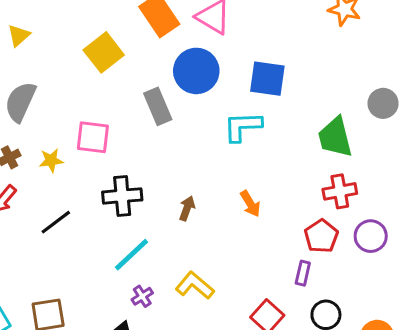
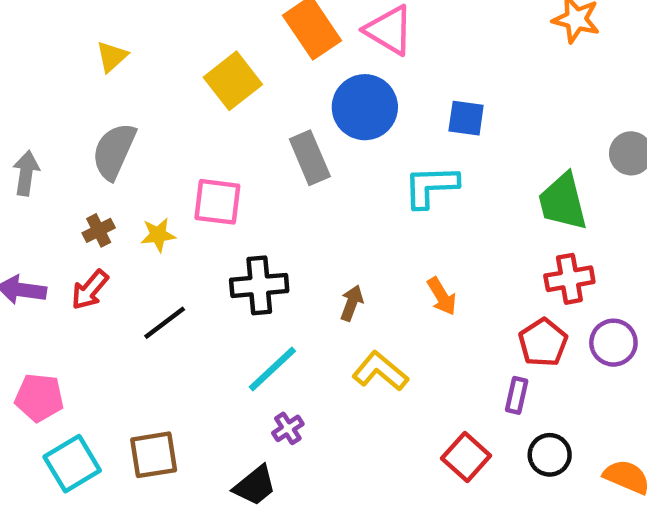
blue square: (267, 79) -> (466, 118), size x0.7
yellow L-shape: (195, 285) -> (380, 371), moved

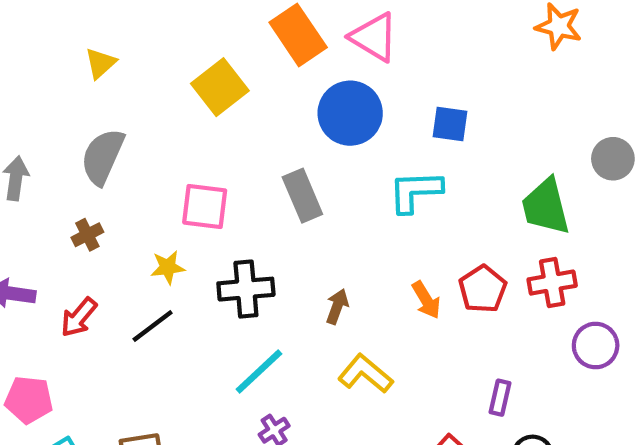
gray rectangle: (310, 158) -> (302, 196), moved
yellow star: (158, 235) -> (168, 267), moved
red arrow: (90, 290) -> (79, 317), moved
red pentagon: (543, 343) -> (483, 289), moved

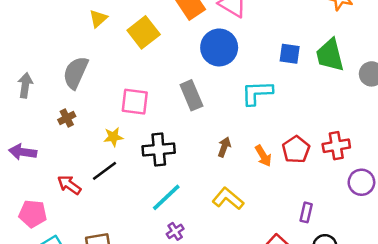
yellow triangle: (100, 63) -> (98, 19), moved
blue square: (450, 124) -> (290, 54), moved
green trapezoid: (546, 207) -> (330, 55), moved
brown arrow: (337, 306) -> (224, 147), moved
red arrow: (79, 317) -> (69, 185), moved, turned 85

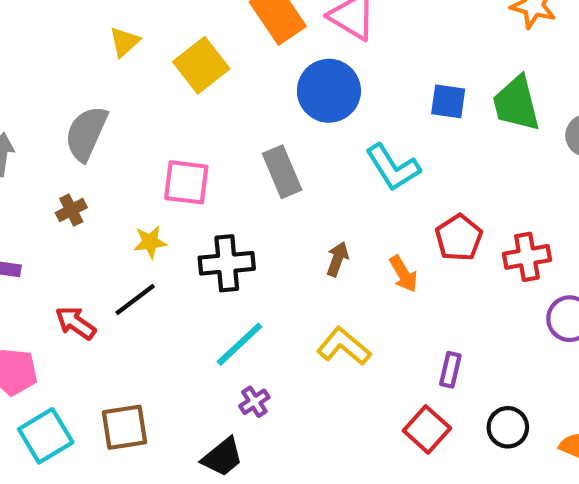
cyan L-shape: (257, 93) -> (393, 167), turned -120
red pentagon: (296, 149) -> (459, 238), moved
purple rectangle: (306, 212) -> (450, 370), moved

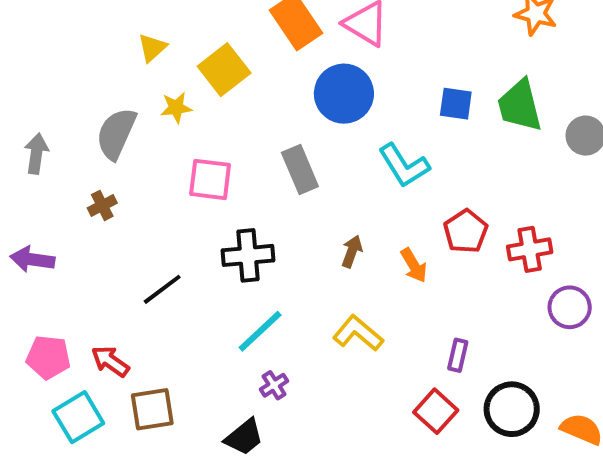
yellow star: (150, 242) -> (176, 108), moved
red arrow: (75, 323) -> (110, 361), moved
black circle: (508, 427) -> (512, 409), size x1.4

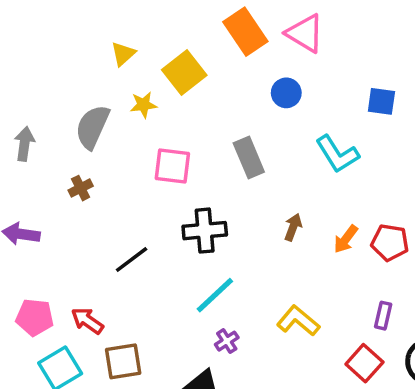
blue circle: (344, 94) -> (286, 93), size x0.6
red pentagon: (466, 231) -> (390, 242), moved, turned -30
orange arrow: (414, 265) -> (346, 239), turned 68
yellow L-shape: (358, 333) -> (298, 321), moved

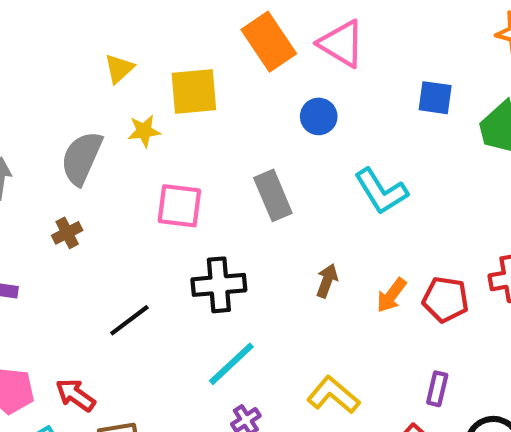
yellow square: (184, 72) -> (194, 91), turned 33
blue square: (381, 101) -> (435, 98), moved

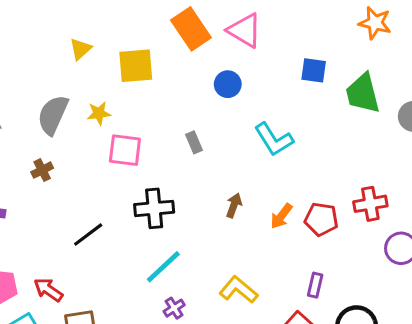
yellow star: (144, 131) -> (99, 113), moved
gray rectangle: (273, 195) -> (194, 142), size x0.6

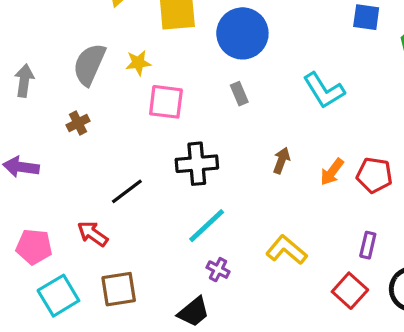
blue circle: (228, 84) -> (242, 33), moved, size x1.8
red arrow: (48, 290) -> (93, 234), moved
purple cross: (174, 308) -> (218, 270), turned -30

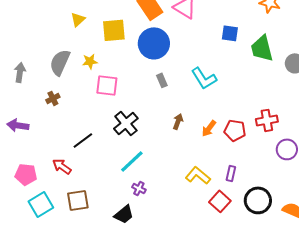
gray rectangle: (239, 94) -> (162, 80), moved
black cross: (197, 164) -> (126, 123), turned -35
yellow L-shape: (286, 250) -> (198, 175), moved

